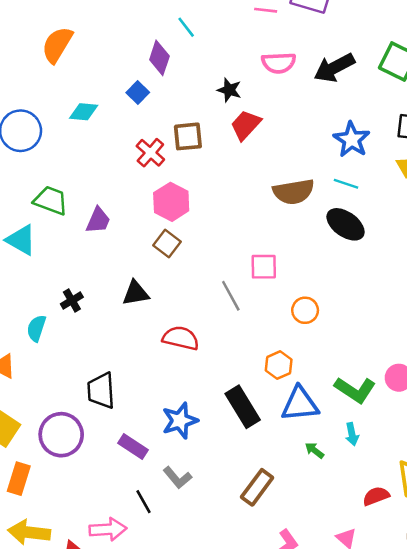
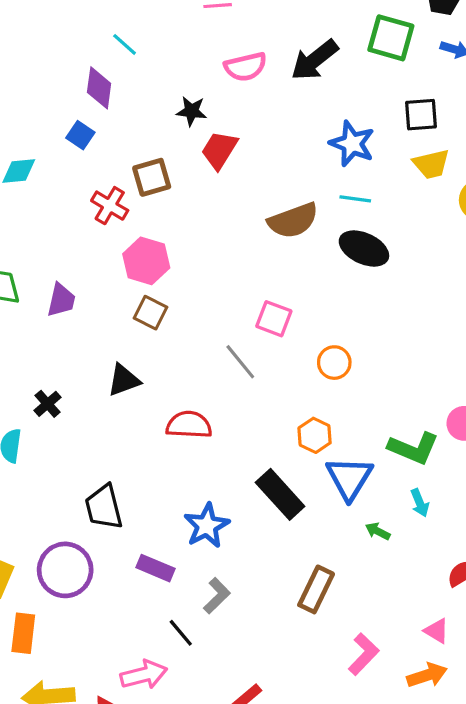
pink square: (264, 267) -> (274, 319), turned 32
blue triangle: (300, 404) -> (349, 478), turned -42
gray L-shape: (177, 478) -> (217, 596), turned -84

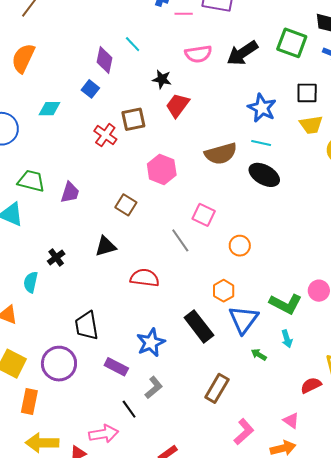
cyan line: (125, 44) -> (133, 44), moved
pink hexagon: (146, 261) -> (162, 169), moved

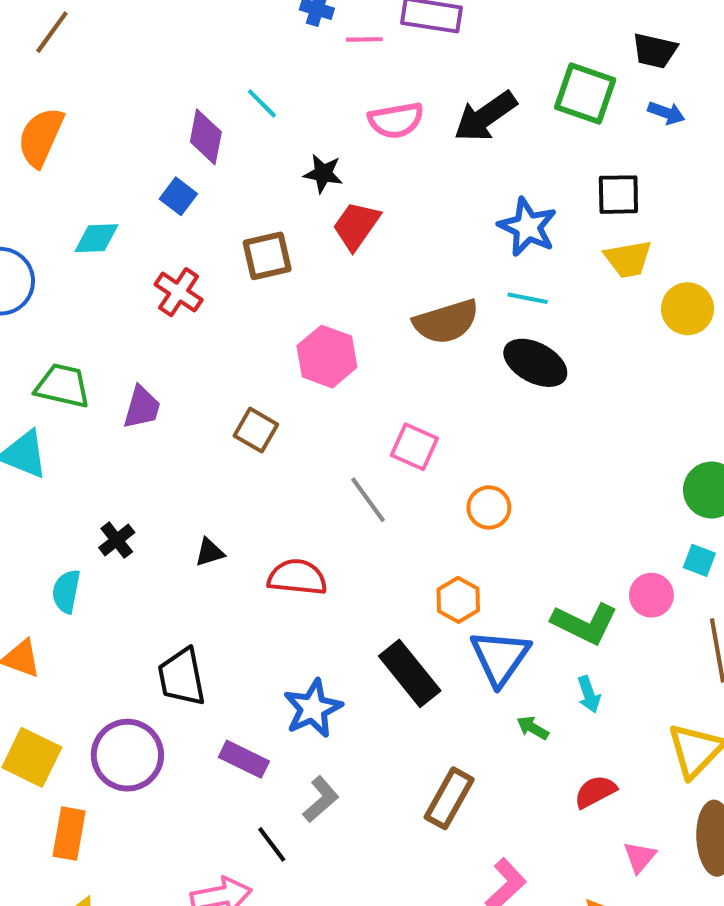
red cross: (105, 135) -> (179, 292), moved
black triangle: (106, 246) -> (210, 552), moved, size x0.7
red semicircle: (311, 385) -> (595, 792), moved
pink triangle: (291, 421) -> (640, 857), moved, turned 36

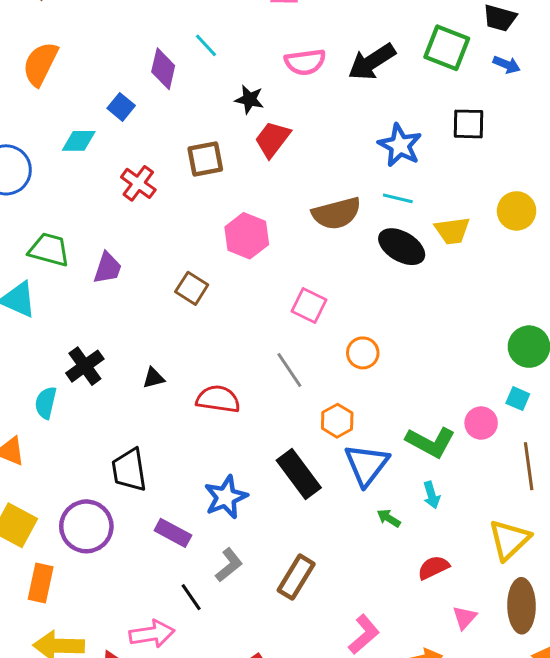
blue square: (178, 196) -> (121, 107), moved
yellow trapezoid: (628, 259) -> (452, 231), moved
gray line: (368, 500) -> (289, 370), moved
black cross: (117, 540) -> (85, 366), size x1.4
brown rectangle: (449, 798) -> (296, 577), moved

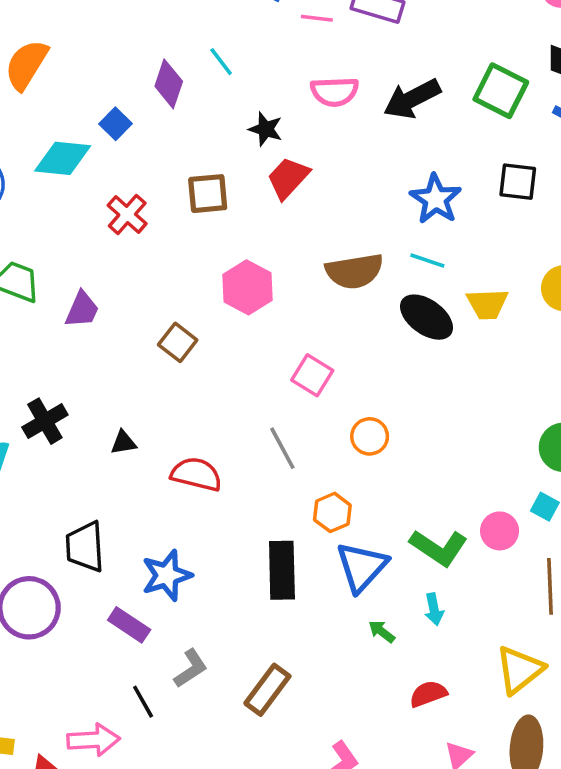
cyan diamond: (79, 141) -> (63, 158), size x1.4
black rectangle: (299, 474) -> (282, 570), turned 30
blue star: (226, 497) -> (167, 575), moved

